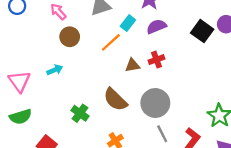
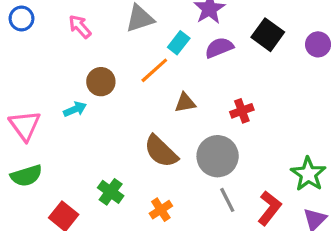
black square: (202, 31) -> (268, 35), moved
brown circle: (70, 37) -> (101, 82), moved
red cross: (156, 60) -> (242, 111), moved
green cross: (80, 113) -> (111, 192), moved

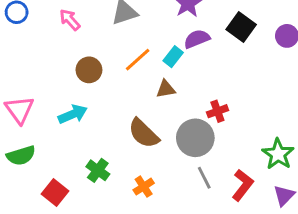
cyan rectangle: (179, 43) -> (173, 57), moved
cyan arrow: (75, 109) -> (73, 114), moved, size x1.4
red cross: (242, 111) -> (217, 111), moved

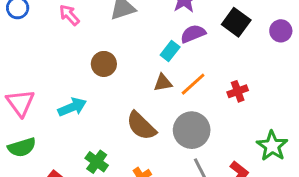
orange line: (138, 60) -> (193, 84), moved
brown circle: (89, 70) -> (104, 64), moved
red cross: (217, 111) -> (238, 91), moved

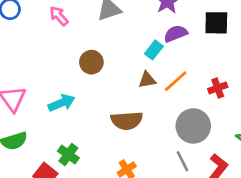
black square: (236, 22) -> (216, 23), turned -35
brown semicircle: (141, 126) -> (127, 121), turned -48
gray circle: (192, 130) -> (193, 126), moved
green cross: (97, 162) -> (68, 154), moved

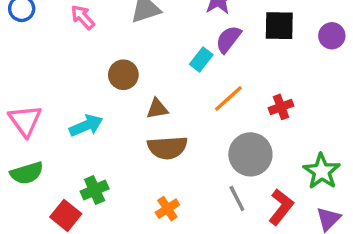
purple semicircle: (176, 34) -> (228, 39), turned -30
brown triangle: (147, 80) -> (157, 109), moved
green cross: (68, 154) -> (95, 190), turned 30

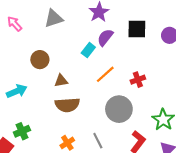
gray line: (237, 198) -> (98, 141), moved

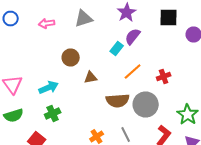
pink arrow: (15, 24) -> (47, 24), turned -56
black square: (137, 29) -> (169, 18), moved
brown semicircle: (67, 105) -> (118, 100), moved
green cross: (22, 131) -> (53, 114), moved

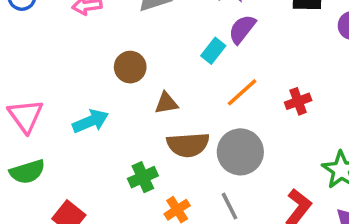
brown semicircle: (118, 100) -> (188, 145), moved
gray circle: (146, 104) -> (240, 152), moved
green cross: (53, 114) -> (143, 177), moved

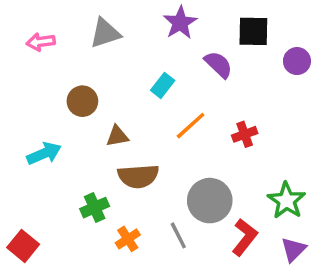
purple semicircle: (242, 29) -> (218, 65), moved, turned 96
gray circle: (240, 152) -> (210, 201), moved

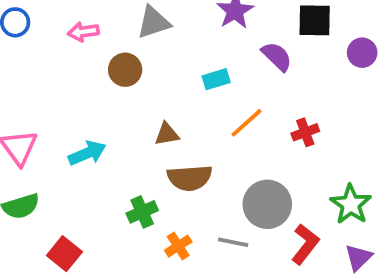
cyan rectangle: (163, 85) -> (216, 79), turned 35
brown circle: (82, 101) -> (125, 70), moved
gray line: (178, 235) -> (233, 242), turned -52

